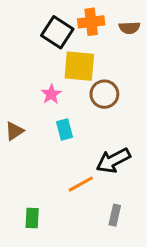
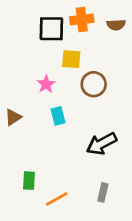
black square: (57, 32) -> (51, 29), turned -32
yellow square: (79, 66) -> (71, 59), size x0.7
orange line: (81, 184) -> (57, 199), moved
green rectangle: (32, 218) -> (29, 181), moved

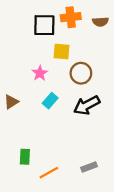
cyan rectangle: (58, 116) -> (50, 101), turned 56
black arrow: (102, 144) -> (87, 105), moved
gray rectangle: (103, 192) -> (89, 167), turned 56

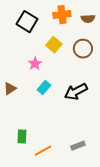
black square: (44, 25) -> (27, 22), moved, turned 30
yellow square: (62, 51) -> (54, 45), turned 35
brown circle: (81, 73) -> (83, 49), moved

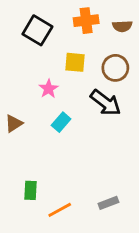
yellow square: (54, 45) -> (75, 62), turned -35
black arrow: (76, 92) -> (106, 103), moved, turned -115

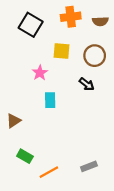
black arrow: (106, 103) -> (87, 84), size x0.6
cyan rectangle: (61, 122) -> (50, 100), turned -42
brown triangle: (14, 124) -> (14, 121), moved
green rectangle: (30, 190) -> (25, 156), turned -63

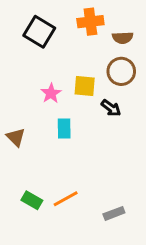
brown semicircle: (100, 21) -> (123, 38), moved
yellow square: (62, 51) -> (85, 86), moved
brown triangle: (14, 121) -> (16, 137), moved, turned -42
orange line: (49, 172) -> (66, 199), moved

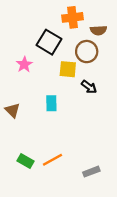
black square: (39, 32) -> (49, 42), moved
brown circle: (121, 71) -> (87, 52), moved
pink star: (51, 93) -> (24, 64), moved

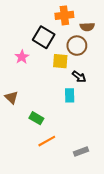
cyan rectangle: (51, 103) -> (70, 95), moved
green rectangle: (25, 161) -> (36, 118), moved

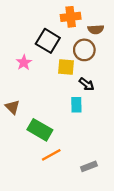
green rectangle: (36, 118) -> (40, 130), size x1.5

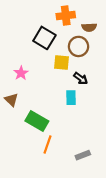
pink star: (24, 62) -> (21, 73), moved
orange line: (51, 155) -> (48, 145), turned -42

